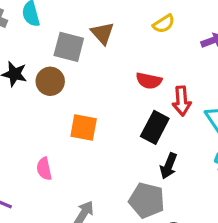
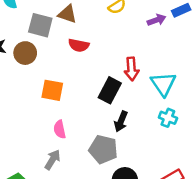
brown triangle: (102, 33) -> (67, 14), turned -30
red semicircle: (149, 81) -> (79, 45), moved
pink semicircle: (44, 169) -> (60, 129), moved

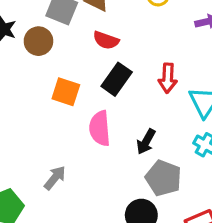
black rectangle: (110, 90) -> (117, 79), moved
pink semicircle: (60, 129) -> (100, 128), moved, size x1.5
gray pentagon: (103, 149) -> (163, 178), moved

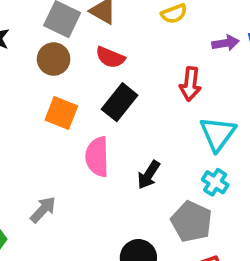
brown circle: (38, 41) -> (54, 59), moved
red arrow: (168, 78) -> (190, 84), moved
gray pentagon: (163, 178) -> (192, 222), moved

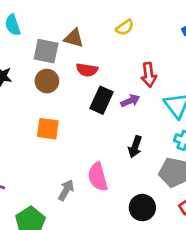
purple arrow: (225, 43) -> (130, 101), moved
orange square: (61, 113) -> (48, 129), moved
pink semicircle: (97, 157) -> (98, 177), moved

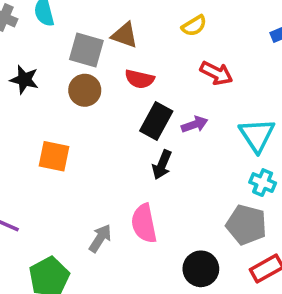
red arrow: (149, 75) -> (216, 73), moved, turned -60
orange square: (48, 129) -> (54, 156), moved
black arrow: (135, 147) -> (162, 165), moved

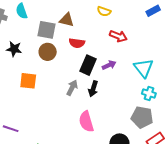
yellow semicircle: (194, 26) -> (104, 11), turned 56
orange square: (54, 156) -> (28, 81), moved
gray arrow: (100, 238) -> (72, 88), moved

